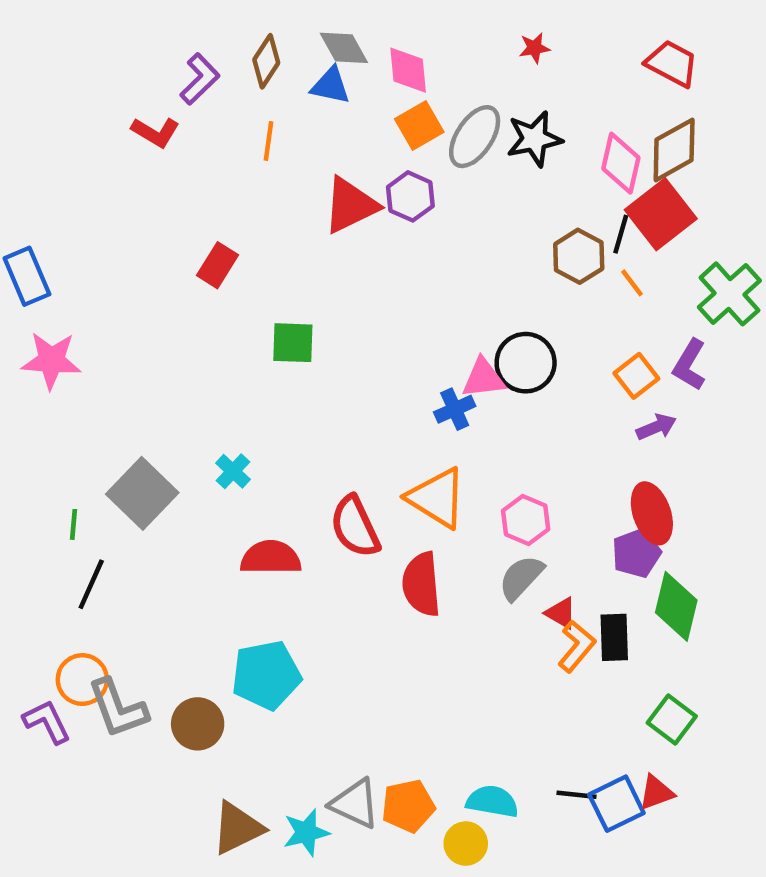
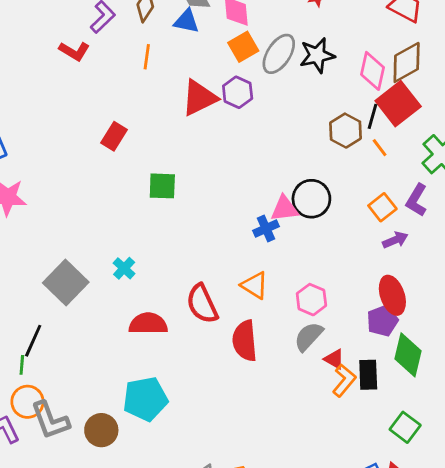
orange triangle: (437, 498) -> (255, 285), size x0.7
green line: (73, 524) -> (22, 365), moved

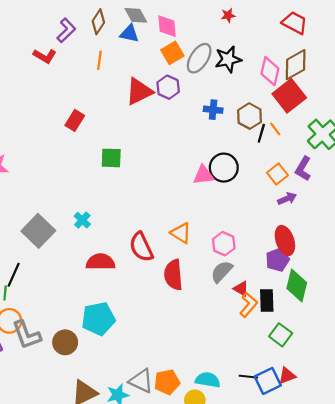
black line: (372, 116) -> (261, 133), moved
blue cross: (266, 229) -> (213, 110), moved, turned 30
green square: (405, 427) -> (281, 335), moved

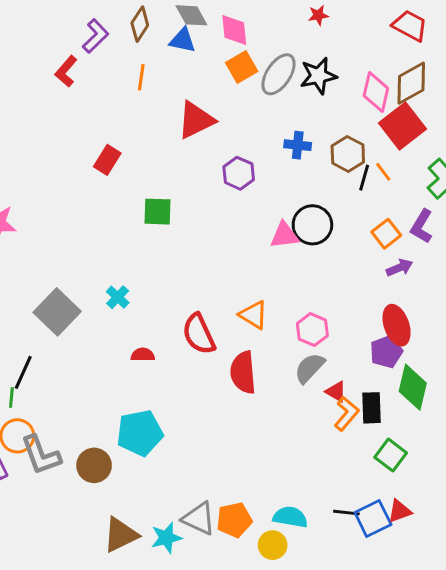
red L-shape: (45, 56) -> (66, 71), turned 100
purple hexagon: (168, 87) -> (239, 173), moved
red semicircle: (100, 262) -> (143, 355), size x0.6

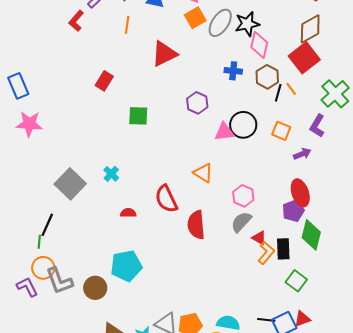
pink diamond: (376, 92) -> (259, 45), moved
purple hexagon: (239, 173) -> (197, 103), moved
orange square: (386, 234) -> (281, 131), moved, turned -30
orange triangle: (253, 315) -> (203, 173), moved

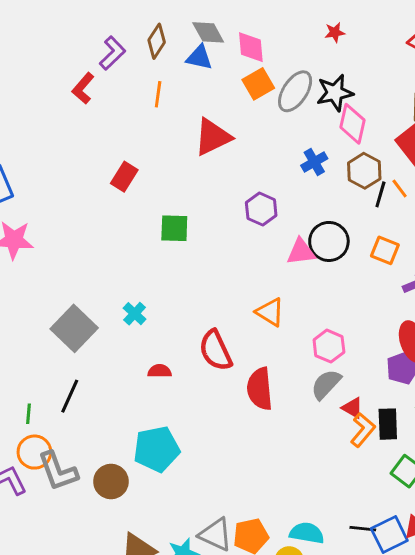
blue cross: (233, 71) -> (314, 162), turned -36
black line: (47, 225) -> (70, 396), moved

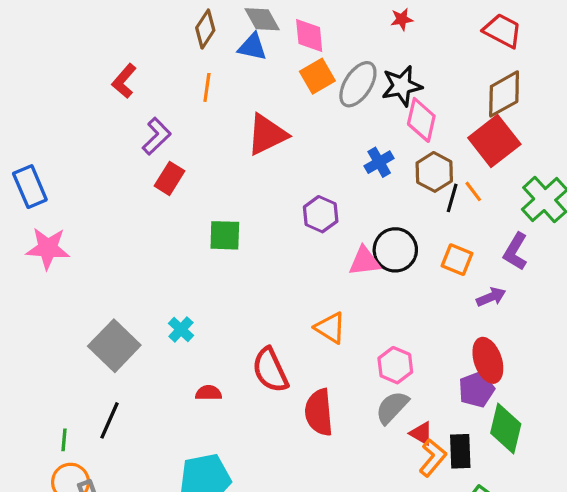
purple L-shape: (112, 53) -> (157, 136), moved

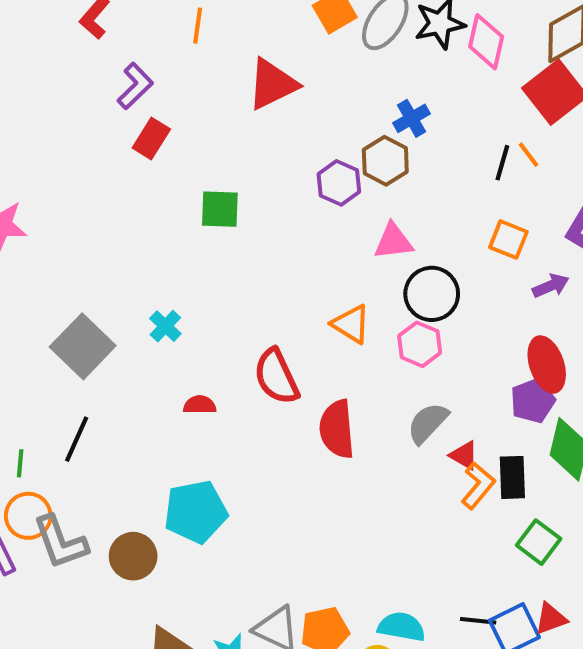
pink diamond: (421, 120) -> (486, 42), moved
brown hexagon: (434, 172) -> (385, 161), moved
black circle: (395, 250) -> (432, 294), moved
pink hexagon: (395, 365) -> (420, 344), moved

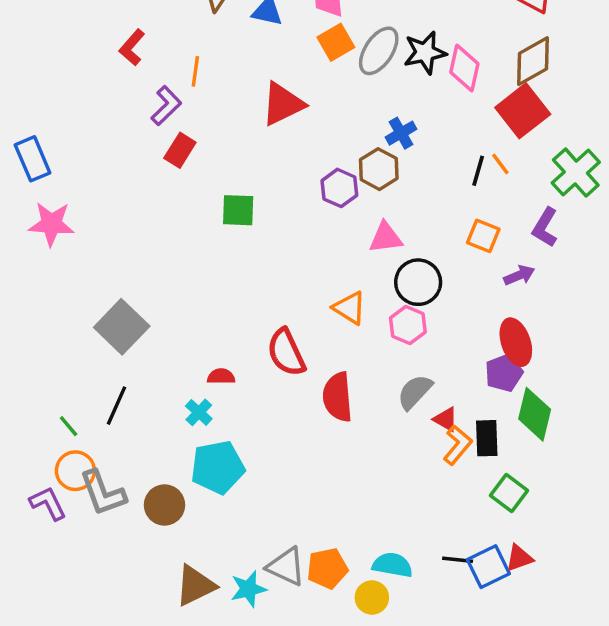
orange line: (198, 26) -> (195, 71), moved
cyan cross: (165, 326) -> (199, 412), moved
green line: (20, 463) -> (69, 426), turned -45

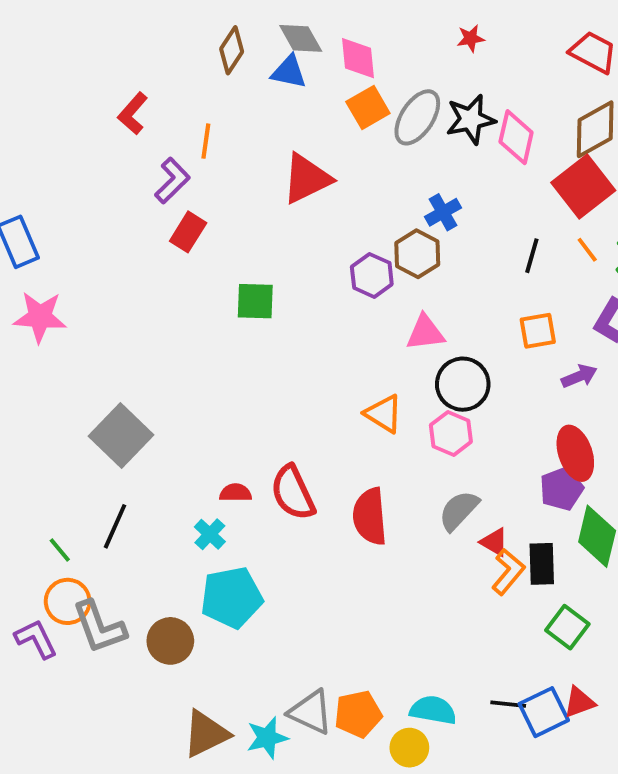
orange line: (500, 164) -> (587, 250), moved
orange square: (483, 236) -> (538, 331), turned -32
red semicircle: (286, 352) -> (293, 493), moved

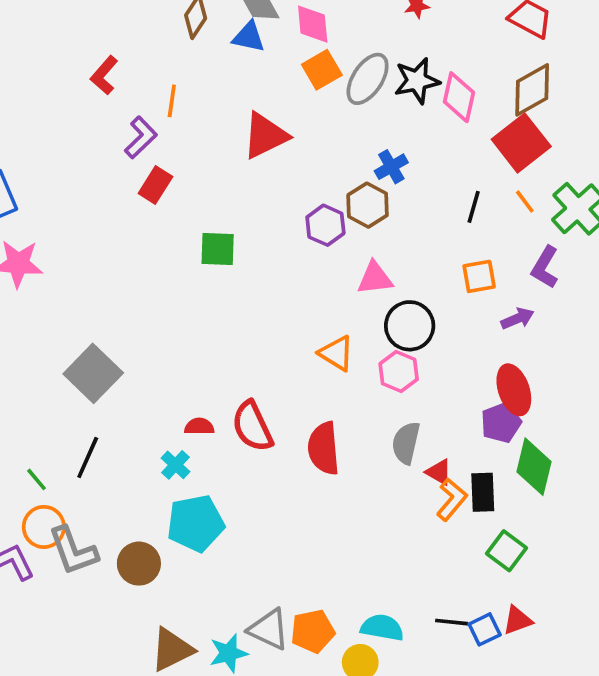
gray semicircle: (459, 511) -> (406, 443), turned -30
blue square: (544, 712) -> (485, 629), size x0.7

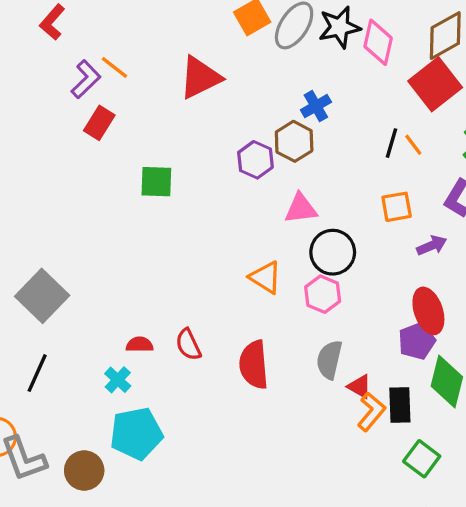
orange line: (172, 101) -> (114, 67), moved, turned -60
orange line: (525, 201) -> (413, 145), moved
red semicircle: (252, 426) -> (188, 345), size x0.7

